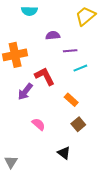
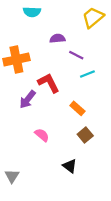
purple line: (70, 51) -> (76, 55), turned 32

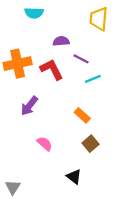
yellow trapezoid: (93, 17) -> (99, 19), turned -45
red L-shape: (49, 83) -> (52, 69), moved

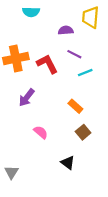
purple semicircle: (61, 41) -> (66, 30), moved

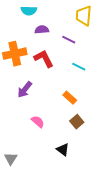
purple semicircle: (66, 30) -> (42, 30), moved
purple line: (74, 54) -> (69, 40), moved
cyan line: (85, 73) -> (79, 67), turned 48

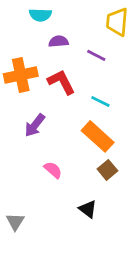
cyan line: (79, 67) -> (100, 101), moved
orange rectangle: (70, 98) -> (98, 136), size x1.6

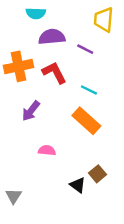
purple semicircle: (59, 41) -> (52, 37), size x1.5
pink semicircle: (53, 170) -> (47, 150), turned -35
brown square: (107, 170) -> (98, 174), moved

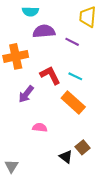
red L-shape: (54, 73) -> (50, 75), moved

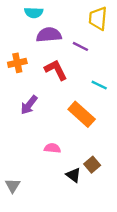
orange cross: (16, 56) -> (17, 63), size x0.7
red L-shape: (50, 75) -> (56, 70), moved
cyan line: (75, 76) -> (99, 85), moved
pink semicircle: (40, 128) -> (52, 148), moved

